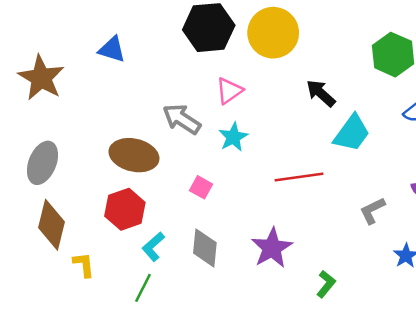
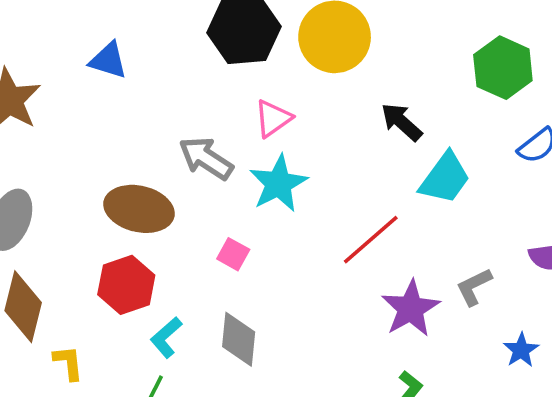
cyan star: (233, 137) -> (278, 184), size x1.4
red line: (299, 177) -> (371, 240), turned -33
purple star: (272, 248) -> (411, 308), moved

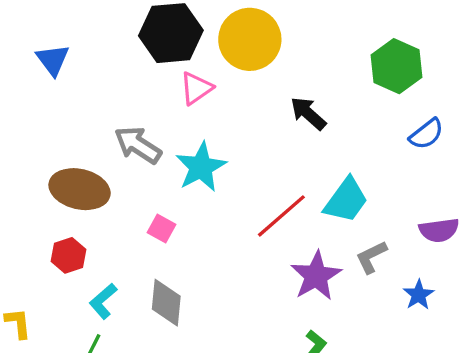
blue triangle: (108, 60) -> (53, 60), turned 36
pink triangle: (273, 118) -> (196, 88), moved
cyan trapezoid: (445, 178) -> (346, 200), moved
red hexagon: (126, 285) -> (68, 255), size x0.7
blue star: (521, 350) -> (419, 295), moved

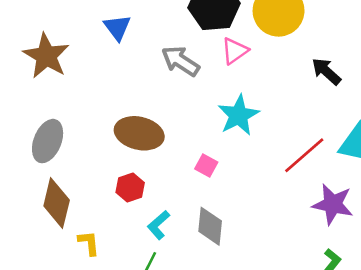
gray arrow: (138, 145) -> (180, 61), moved
purple star: (316, 276) -> (333, 204), turned -30

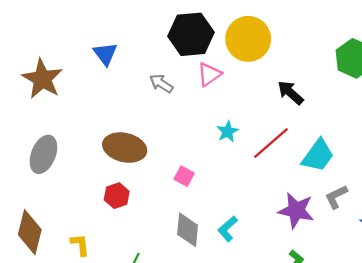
gray arrow: (180, 61) -> (161, 83), size x0.7
cyan star: (239, 115) -> (228, 132), moved, size x0.6
red line: (304, 155) -> (271, 143), moved
brown diamond: (57, 203) -> (30, 232), moved
cyan L-shape: (159, 225) -> (228, 229), moved

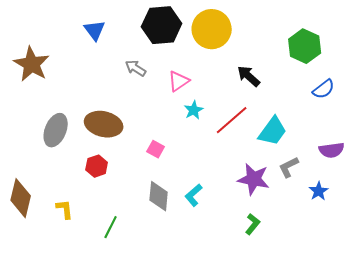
blue triangle: (105, 54) -> (95, 30), moved
pink triangle: (209, 74) -> (179, 81), moved
gray ellipse: (43, 154) -> (56, 130), moved

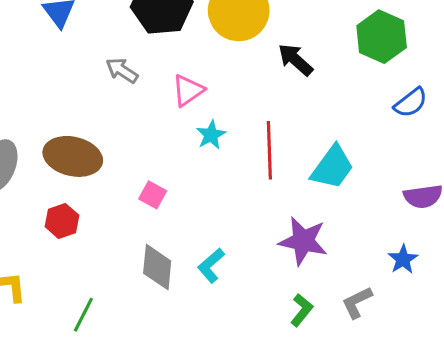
black arrow: (249, 76) -> (295, 60), moved
red line: (232, 120) -> (269, 150), turned -51
gray L-shape: (289, 167) -> (357, 302), moved

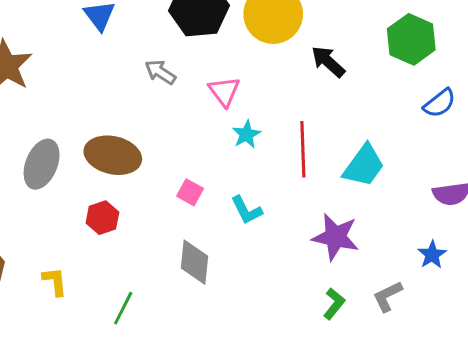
pink triangle: (188, 90) -> (224, 91), turned -32
cyan L-shape: (211, 266) -> (246, 210), moved, turned -76

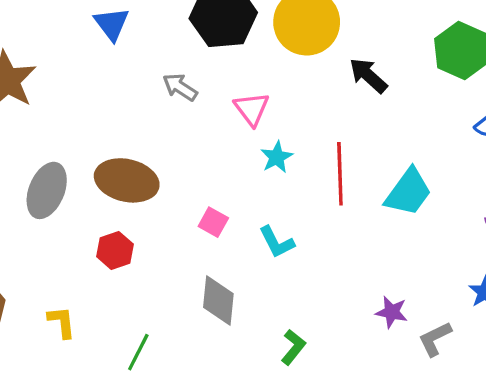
purple star: (336, 237) -> (392, 312), moved, size x0.6
green L-shape: (334, 304) -> (293, 347), moved

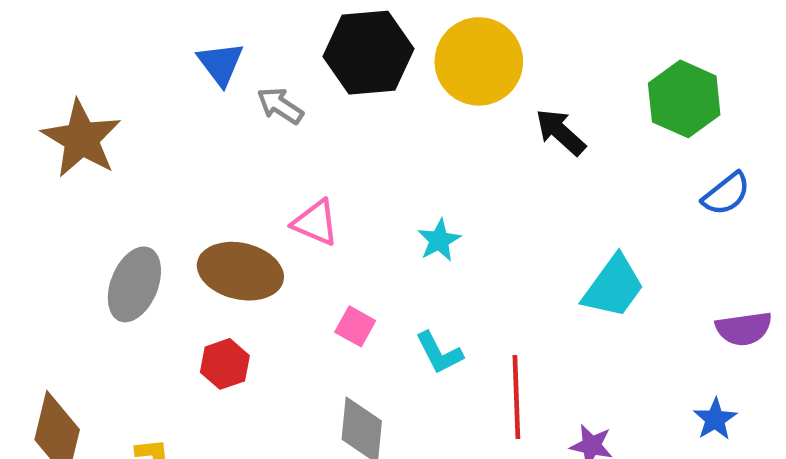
gray arrow: (180, 87) -> (280, 106), moved
pink triangle: (252, 109) -> (315, 223), moved, turned -30
red line: (340, 174) -> (516, 397), moved

